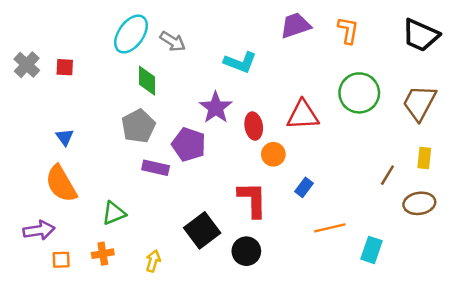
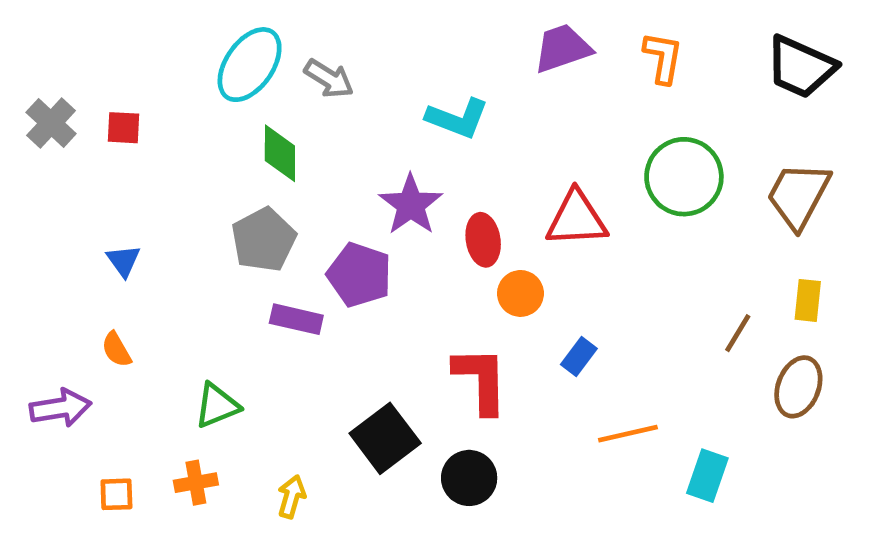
orange semicircle: (61, 184) -> (116, 350), size x0.5
brown ellipse: (419, 203) -> (798, 387), turned -60
purple arrow: (39, 230) -> (60, 408), moved

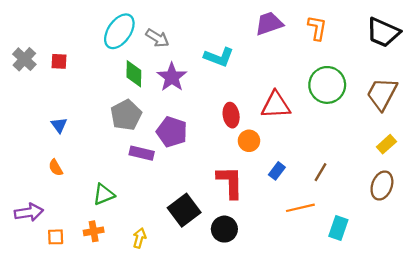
purple star: (411, 205) -> (172, 77), moved
yellow rectangle: (808, 300) -> (386, 144), turned 42
brown line: (738, 333) -> (320, 172), moved
purple arrow: (60, 408) -> (29, 212), moved

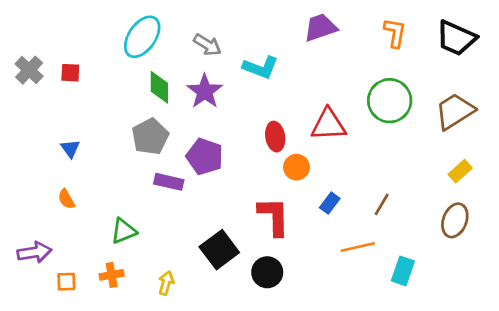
orange L-shape: (317, 28) -> (395, 33), moved
gray arrow: (157, 38) -> (207, 45), moved
brown trapezoid: (382, 94) -> (455, 111), turned 30

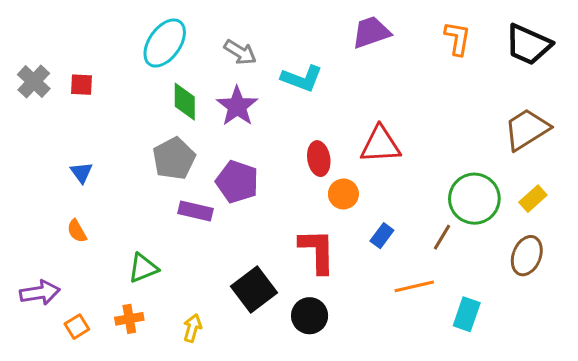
green circle: (390, 101) -> (474, 199), moved
orange square: (66, 282) -> (77, 327), turned -30

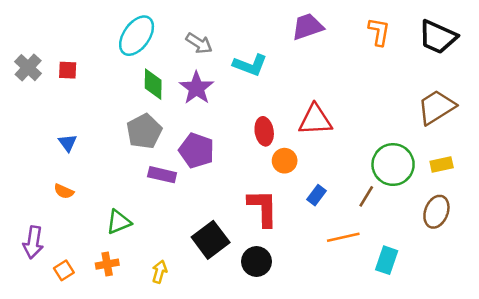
yellow rectangle: (533, 199) -> (442, 165), turned 30
orange semicircle: (77, 231) -> (64, 191), turned -36
purple arrow: (40, 293) -> (33, 242), turned 108

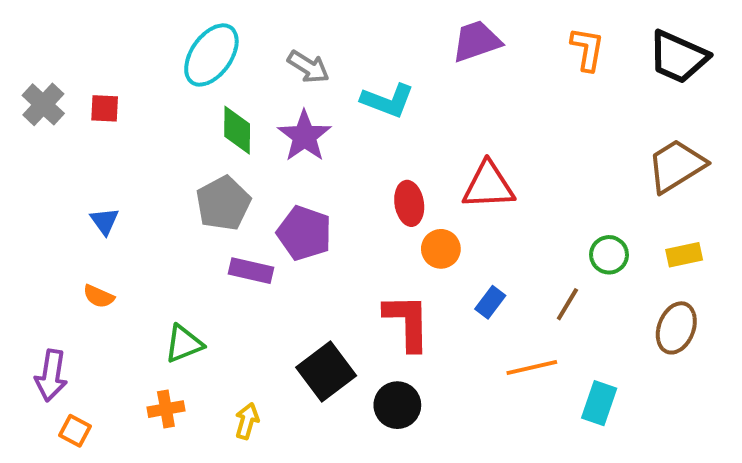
green circle: (393, 165) -> (609, 255), size x0.6
orange square: (64, 270) -> (75, 431), moved, turned -30

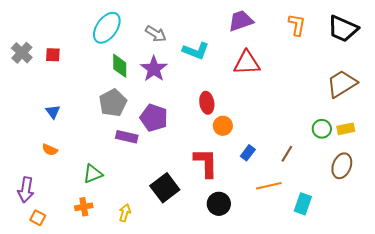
red triangle: (488, 186) -> (247, 63), moved
green circle: (609, 255) -> (322, 129), moved
black circle: (397, 405) -> (219, 204), moved

